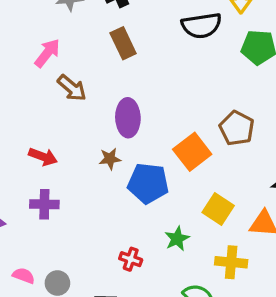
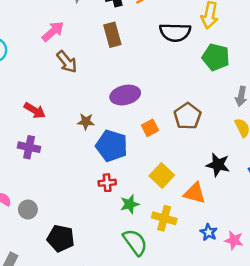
purple ellipse: (128, 118) -> (125, 95), moved, turned 68
orange square: (192, 152) -> (150, 128), size x0.6
green star: (177, 239) -> (130, 204), moved
red cross: (131, 259) -> (107, 183), moved, turned -35

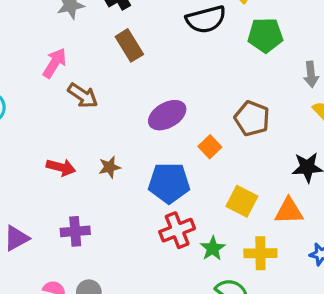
brown star: (86, 122) -> (110, 167), moved
purple cross: (29, 147) -> (75, 231), moved
red cross: (107, 183) -> (177, 230), size x1.5

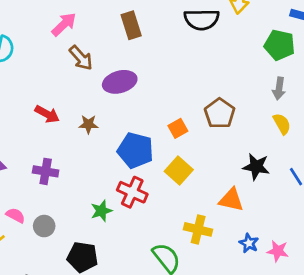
green pentagon: (265, 35) -> (280, 45), moved
purple ellipse: (167, 115) -> (120, 82), moved
yellow square: (242, 201) -> (179, 171), moved
red cross: (177, 230) -> (132, 192), turned 32
green star: (213, 248) -> (101, 211), moved

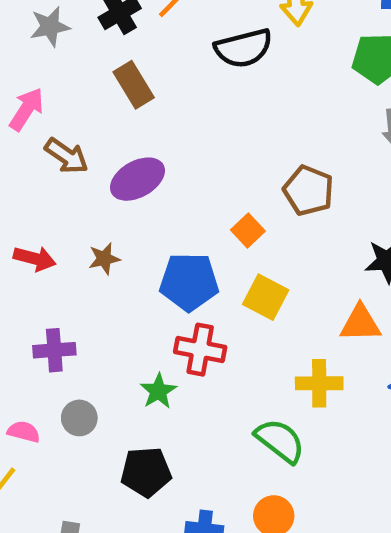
gray circle: (44, 226) -> (79, 418), moved

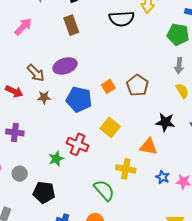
brown arrow: (67, 156) -> (36, 73), moved
orange square: (248, 230) -> (108, 86), moved
blue pentagon: (189, 282) -> (79, 99), moved
gray circle: (79, 418) -> (20, 174), moved

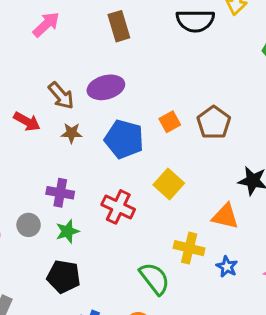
purple cross: (15, 132) -> (60, 193), moved
green star: (56, 159) -> (67, 231), moved
gray circle: (20, 174) -> (29, 225), moved
blue star: (163, 177) -> (227, 267), moved

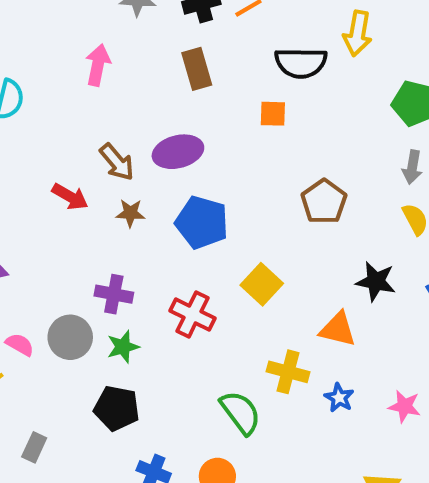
pink arrow: (46, 24) -> (98, 65), turned -36
orange square: (170, 122) -> (273, 114), moved, turned 30
gray circle: (29, 225) -> (70, 337), size x1.4

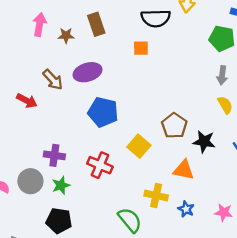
brown pentagon: (324, 202) -> (174, 126), moved
brown star: (130, 213) -> (66, 36), moved

